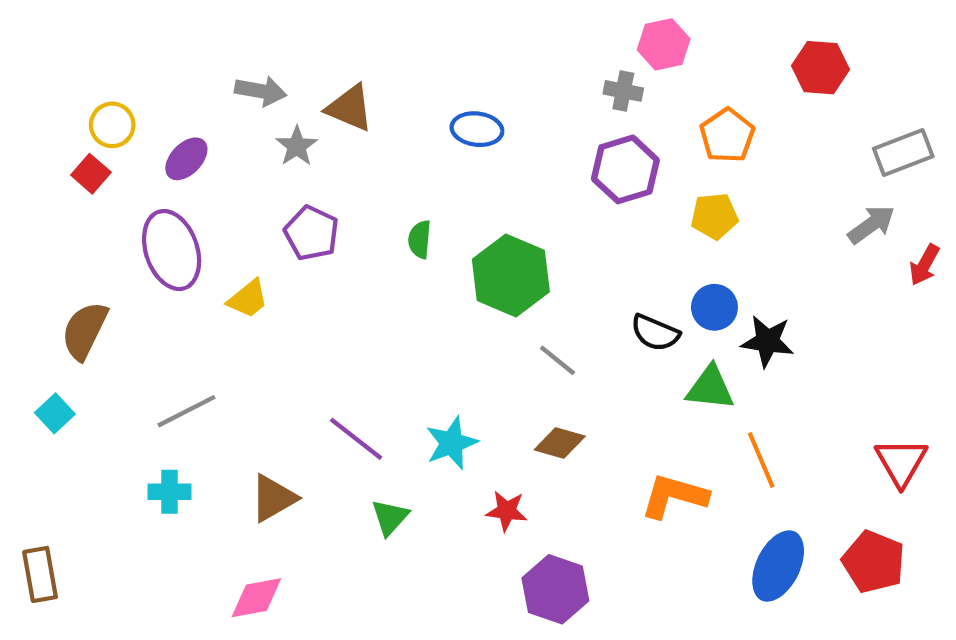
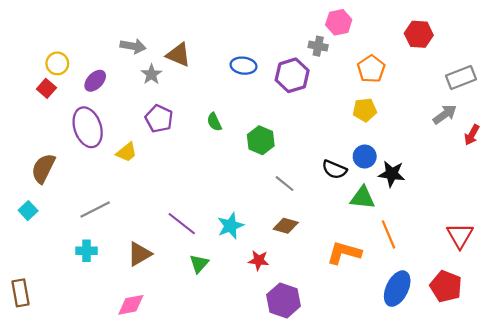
purple hexagon: (625, 169) -> (292, 75), moved
green semicircle: (420, 239) -> (214, 122), turned -30
green hexagon: (511, 275) -> (261, 140), size x0.7

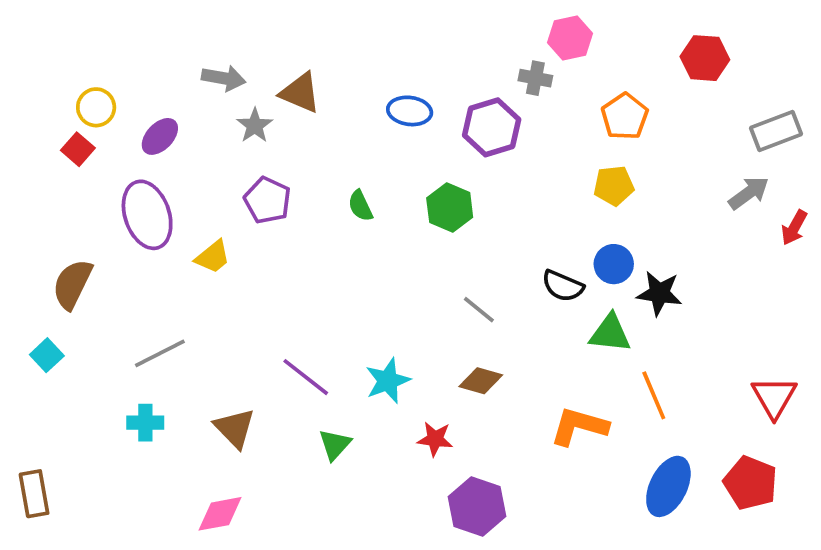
green hexagon: (261, 140) -> (450, 208), moved
brown triangle: (140, 254) -> (235, 428), turned -44

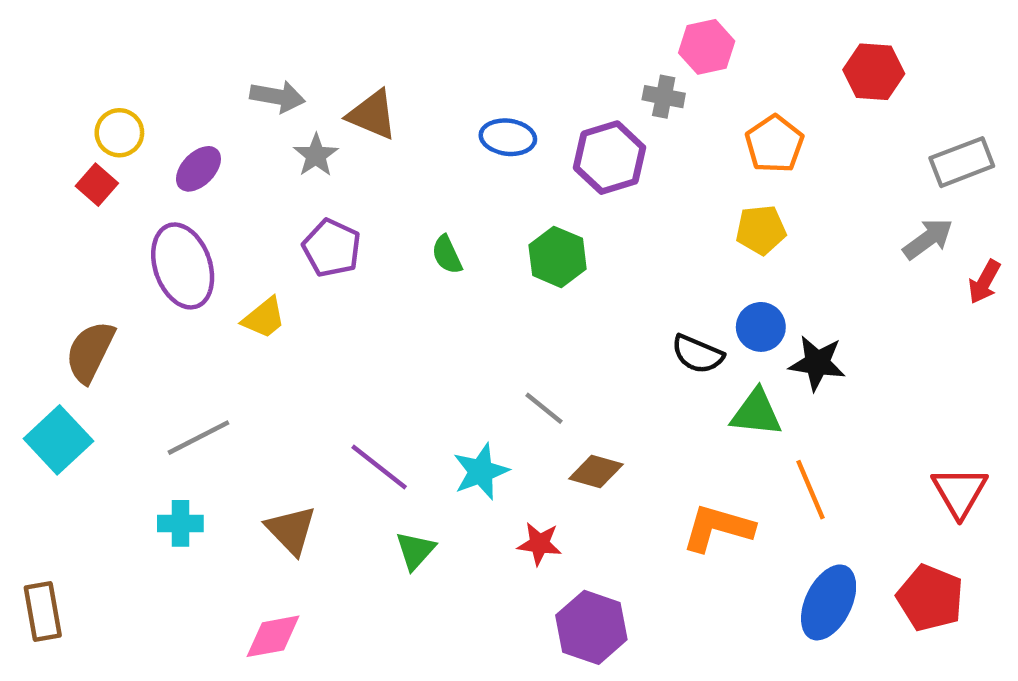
gray line: (479, 310) -> (544, 408), moved
cyan square: (47, 355) -> (58, 440), size x1.6

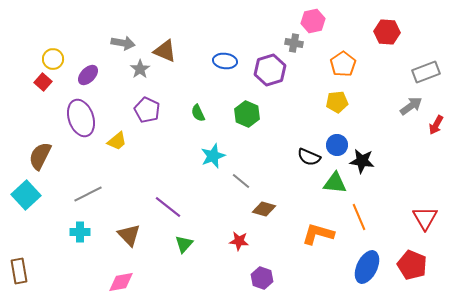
cyan star: (481, 471) -> (213, 156), moved
purple hexagon: (591, 627) -> (262, 278), size x0.7

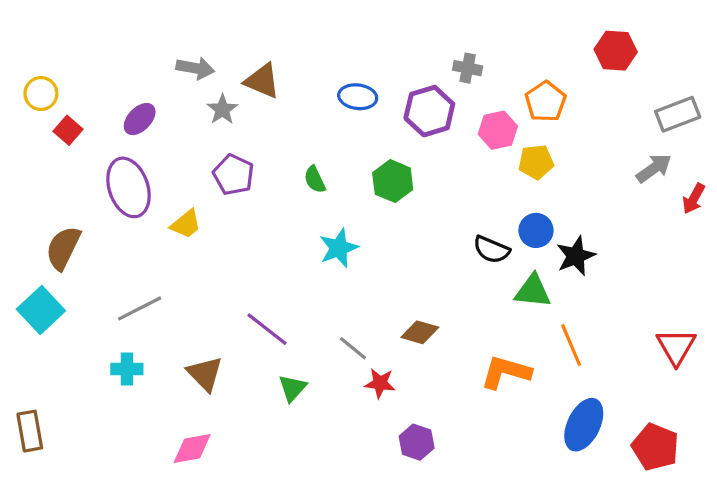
pink hexagon: (313, 21) -> (498, 130), moved
yellow circle: (53, 59) -> (41, 94), moved
black star: (362, 161) -> (576, 256), turned -30
gray line: (241, 181) -> (353, 348), moved
red pentagon: (412, 265) -> (655, 447), moved

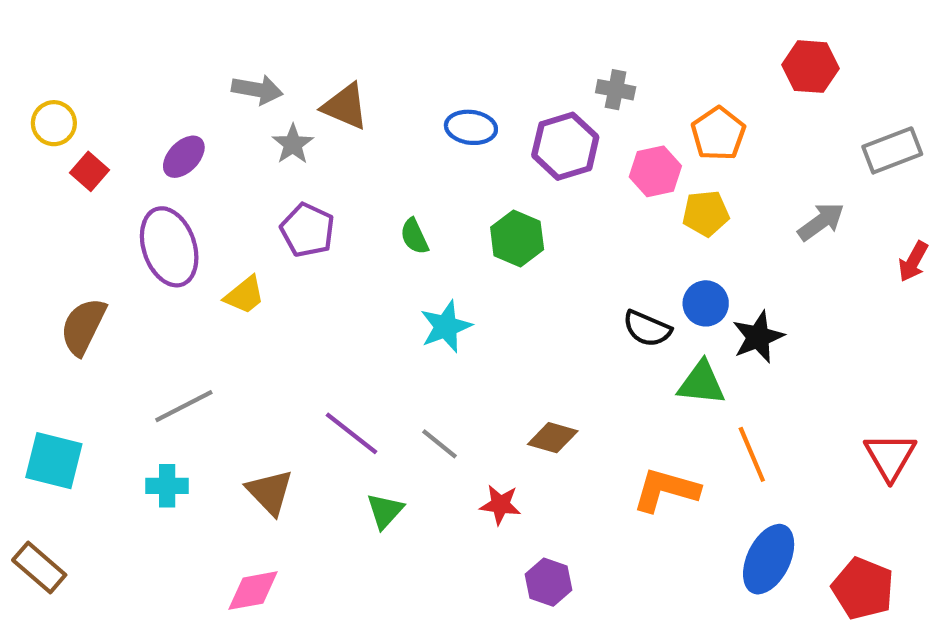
gray arrow: (654, 168) -> (821, 222), moved
cyan square: (41, 310) -> (54, 461), moved, turned -33
gray line: (353, 348) -> (440, 444), moved
brown rectangle: (30, 431) -> (39, 568), turned -39

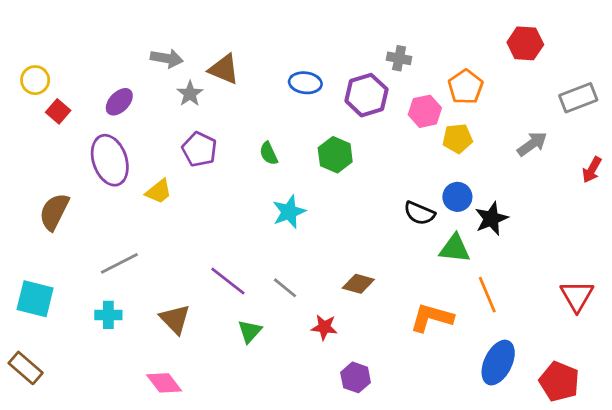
pink diamond: (253, 591) -> (164, 383), turned 63

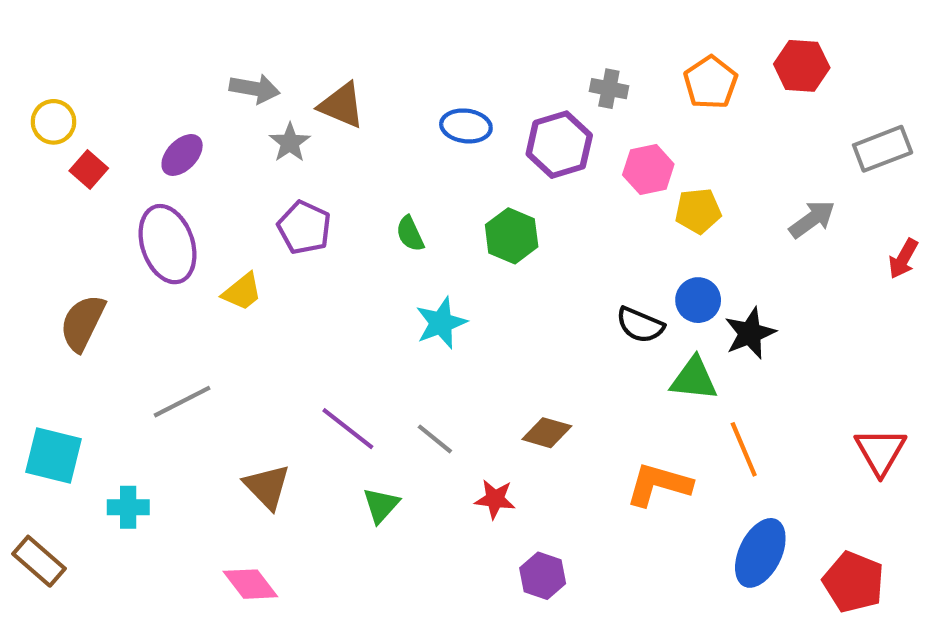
orange pentagon: (466, 87) -> (711, 82), moved
cyan cross: (108, 315) -> (128, 507), moved

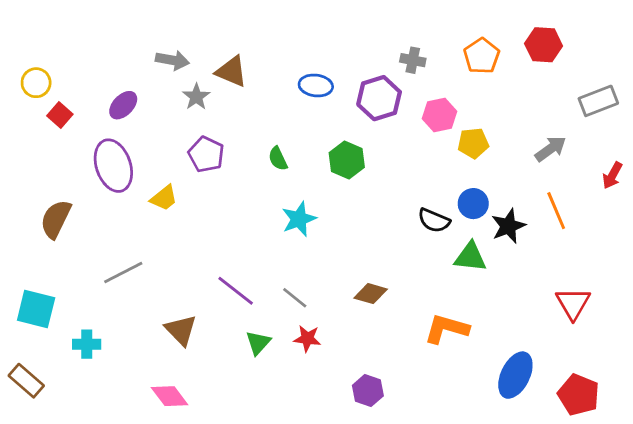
orange line: (744, 449) -> (556, 211), moved
red triangle: (880, 451) -> (573, 303), moved
red star: (495, 499) -> (307, 339), moved

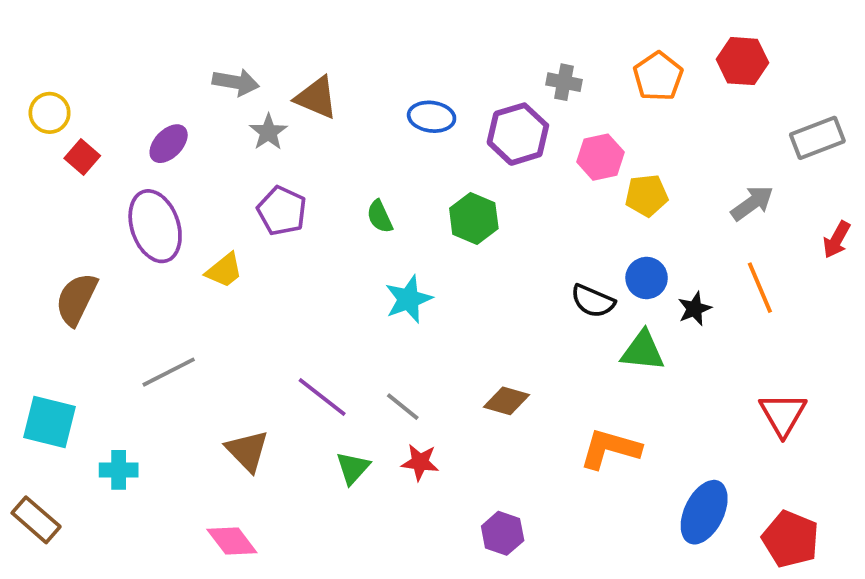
black star: (508, 226) -> (695, 309), size x0.7

